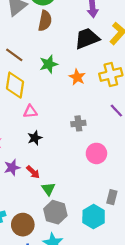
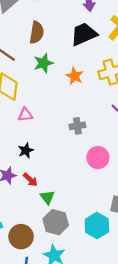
brown semicircle: (45, 21) -> (37, 33), moved
black star: (35, 138) -> (26, 150), moved

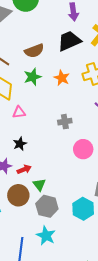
brown semicircle: (37, 33) -> (34, 51), moved, turned 60
green star: (43, 63) -> (32, 77), moved
red arrow: (30, 180) -> (24, 169), turned -64
brown circle: (21, 237) -> (18, 195), moved

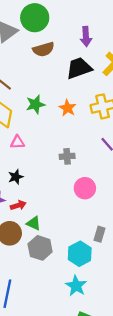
brown semicircle: (34, 51) -> (44, 49), moved
green triangle: (39, 185) -> (34, 223), turned -32
cyan star: (46, 236) -> (76, 286), moved

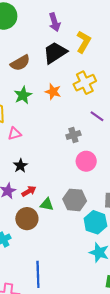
brown semicircle: (44, 49) -> (20, 63), moved
gray cross: (67, 156) -> (73, 135), moved
gray hexagon: (40, 248) -> (75, 200), moved

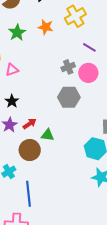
pink circle: (86, 161) -> (88, 73), moved
black star: (20, 166) -> (12, 101), moved
gray hexagon: (75, 200) -> (69, 97), moved
blue line: (38, 274) -> (29, 194), moved

